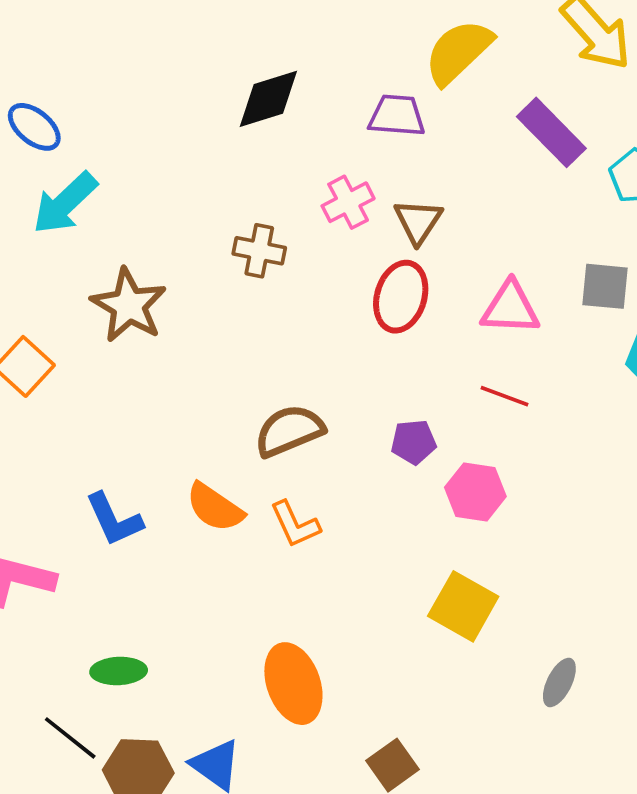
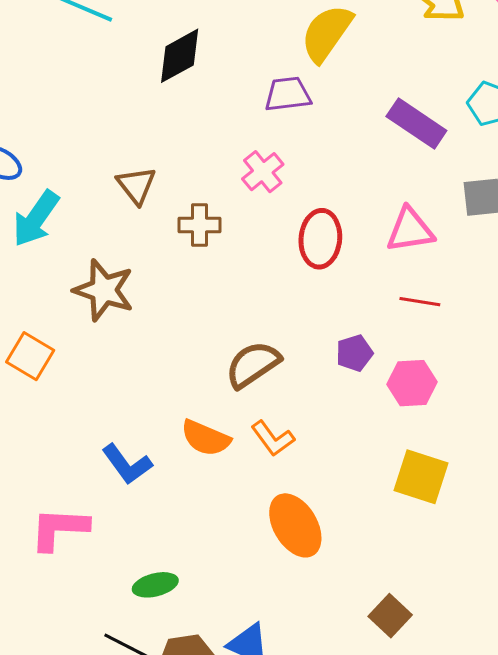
black diamond: (268, 99) -> (180, 56), moved
purple rectangle: (551, 132) -> (416, 124), moved
brown triangle: (418, 221) -> (136, 185), moved
orange ellipse: (293, 684) -> (295, 525), moved

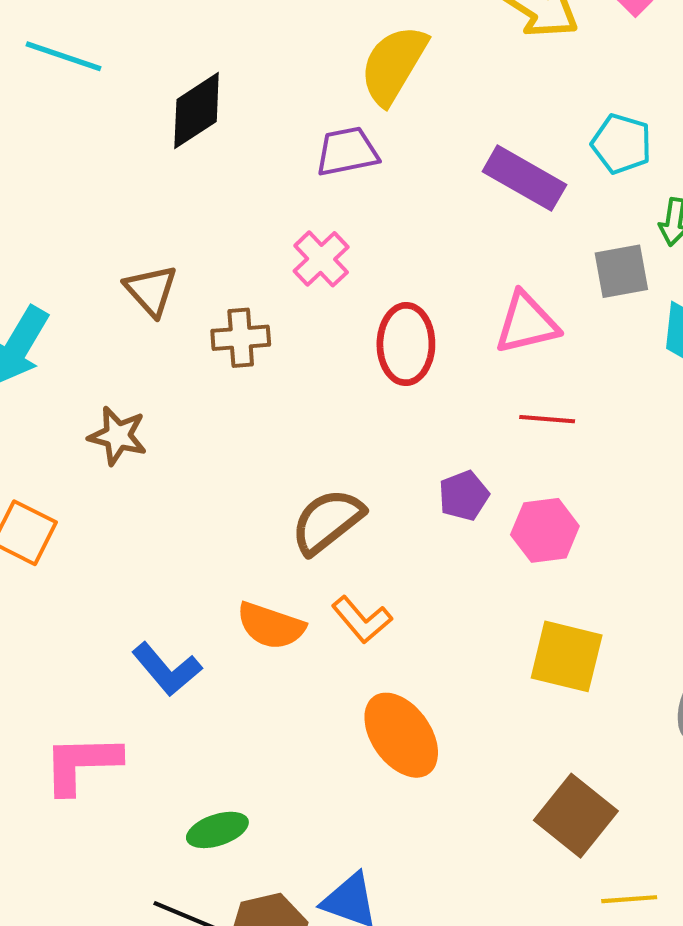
brown star: (104, 290) -> (118, 436), size x0.7
brown square: (390, 616) -> (576, 816), moved, size x1.4

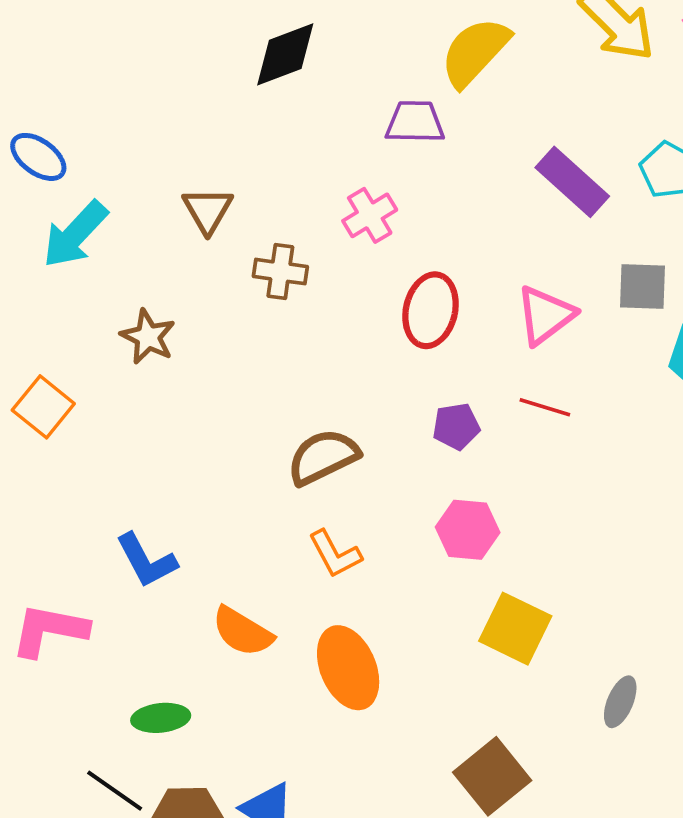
pink triangle: (527, 323) -> (545, 315), turned -36
purple pentagon: (464, 496) -> (456, 426), moved
pink hexagon: (545, 530) -> (468, 530), moved
orange semicircle: (271, 626) -> (242, 632), moved

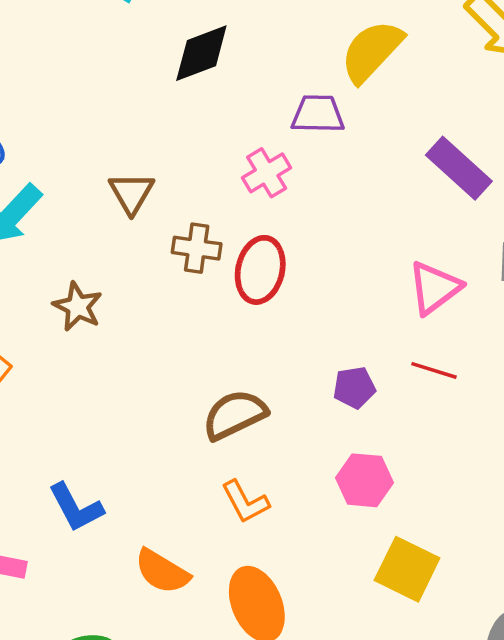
pink cross: (370, 215) -> (267, 173), moved
red ellipse: (431, 310) -> (260, 270), moved

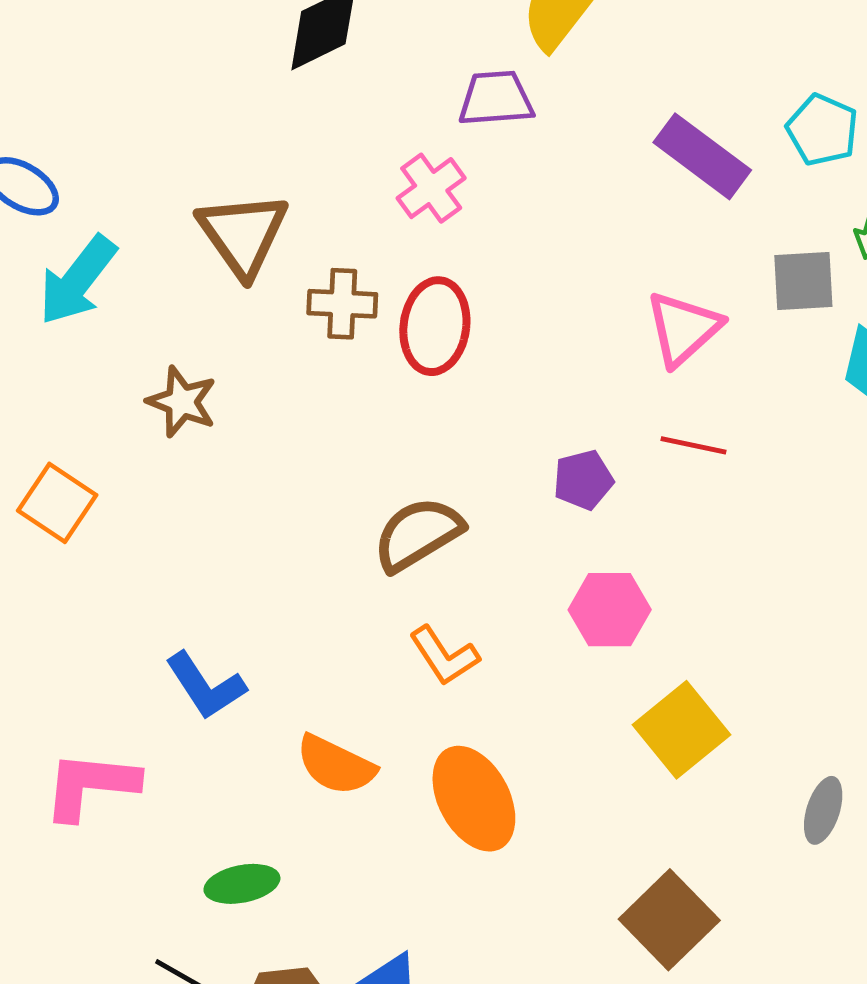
brown triangle: (131, 193) -> (243, 234), size x1.4
yellow square: (407, 569) -> (682, 730), turned 30

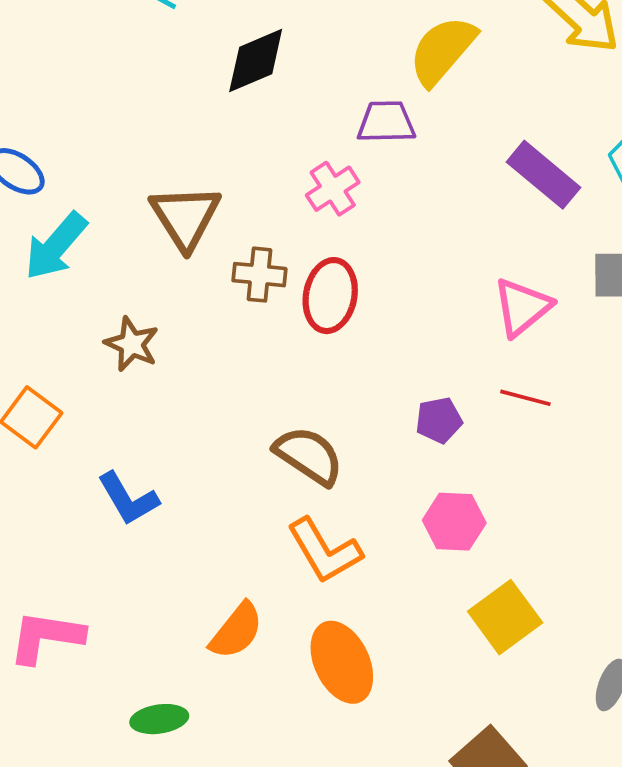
brown semicircle: (418, 534) -> (309, 456), turned 62
orange L-shape: (444, 656) -> (324, 551), size x1.4
blue L-shape: (206, 686) -> (128, 499), moved
orange semicircle: (336, 765) -> (236, 631), turned -80

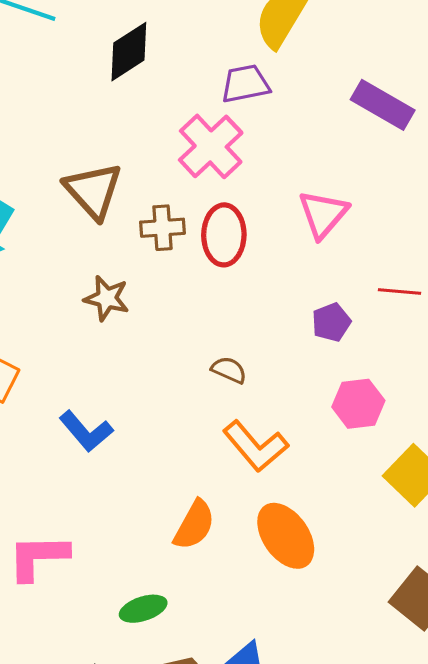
pink cross: (333, 189) -> (211, 146), size x1.5
pink triangle: (522, 307) -> (323, 214), moved
brown star: (132, 344) -> (107, 298), moved
brown semicircle: (309, 456) -> (229, 370), size x0.6

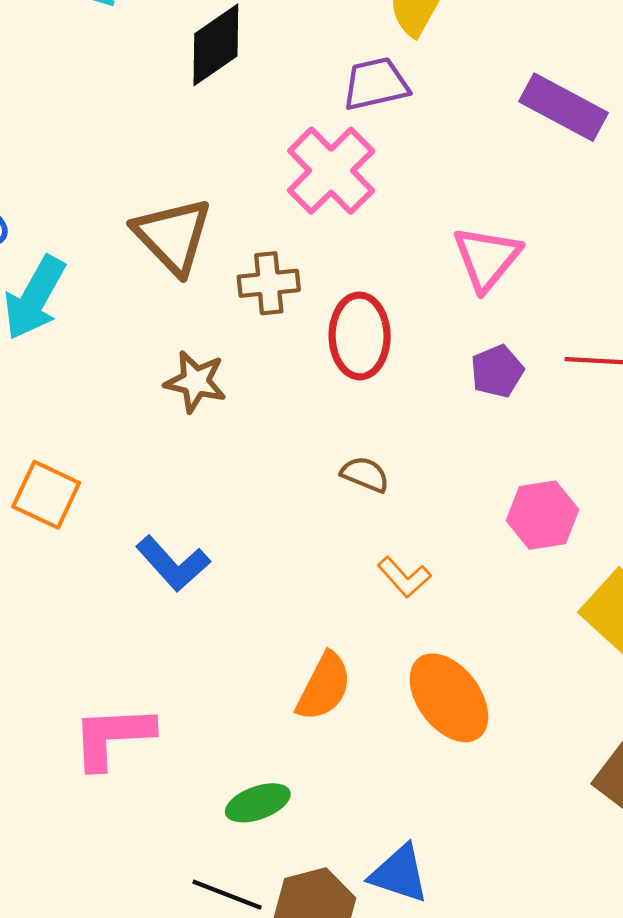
red ellipse: (224, 235) -> (360, 336), moved
purple pentagon: (331, 322) -> (497, 371), moved
orange L-shape: (255, 446) -> (404, 577), size x0.6

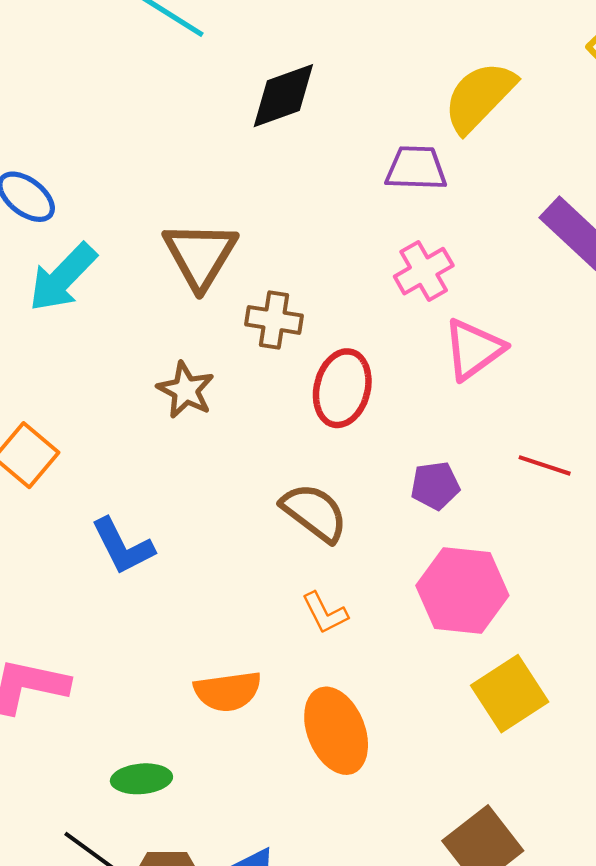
pink cross: (331, 171) -> (424, 271), moved, size x0.7
purple pentagon: (497, 371) -> (435, 486), moved
brown semicircle: (365, 474) -> (314, 512), size x1.6
pink hexagon: (543, 515) -> (462, 591), size x1.4
orange semicircle: (324, 687) -> (228, 691), turned 40

